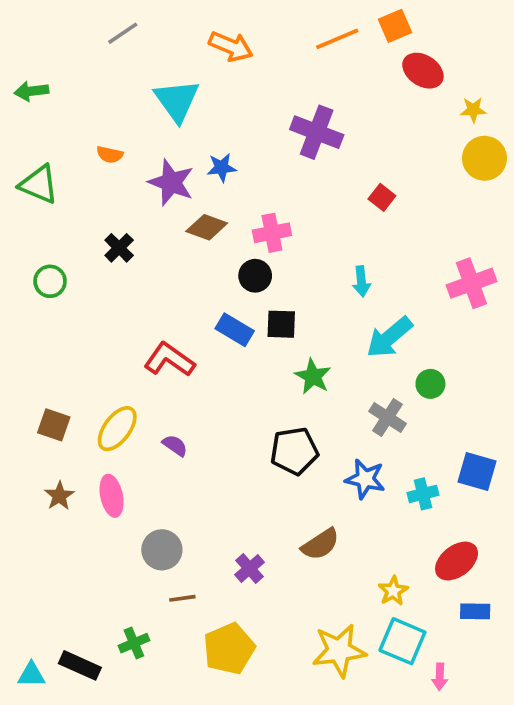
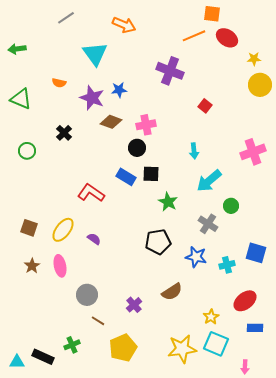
orange square: (395, 26) -> (212, 14), turned 30
orange line: (337, 39) -> (194, 36), moved
brown line: (182, 598) -> (98, 321), turned 40
pink arrow: (440, 677) -> (245, 367), moved

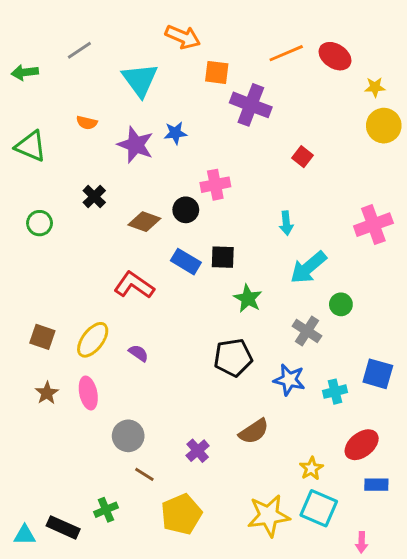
orange square: (212, 14) -> (217, 72), moved
gray line: (66, 18) -> (79, 50), moved
brown diamond: (111, 122) -> (144, 222), moved
black circle: (137, 148) -> (186, 210), moved

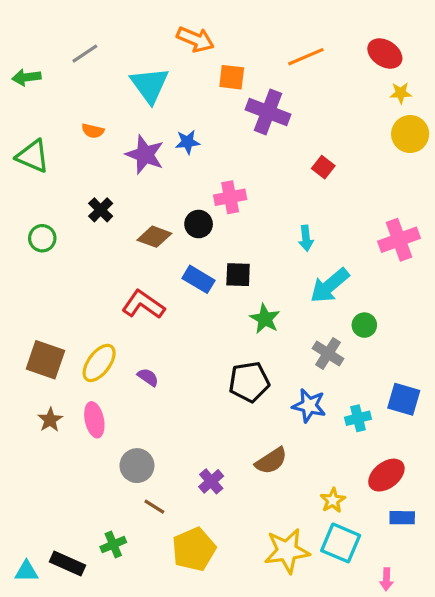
red ellipse: (335, 56) -> (385, 54), moved
brown square: (42, 337) -> (45, 360), size x1.4

